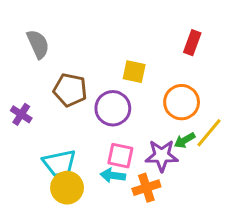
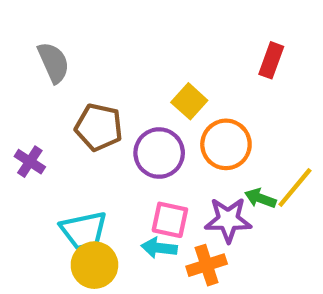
yellow square: (134, 72) -> (189, 101), turned 30
orange circle: (182, 102) -> (226, 144), moved
green arrow: (185, 140) -> (260, 198), turned 50

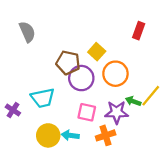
brown pentagon: (99, 127) -> (68, 63), moved
purple cross: (30, 162) -> (13, 110), moved
cyan trapezoid: (84, 231) -> (43, 98), moved
cyan arrow: (159, 248) -> (70, 135), moved

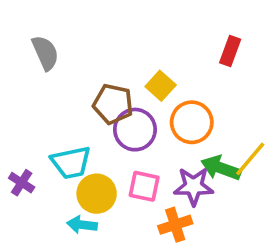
green arrow: (133, 101) -> (221, 168), size x1.5
yellow circle: (48, 135) -> (97, 194), moved
cyan arrow: (70, 135) -> (82, 225), moved

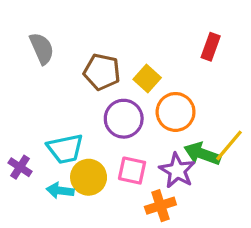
brown pentagon: (113, 104) -> (102, 72), moved
purple star: (194, 186) -> (177, 171), turned 30
cyan arrow: (82, 225) -> (60, 191), moved

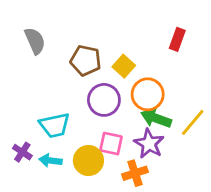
green arrow: (202, 154) -> (156, 118), moved
purple cross: (20, 167) -> (22, 152), moved
yellow circle: (89, 177) -> (88, 160), moved

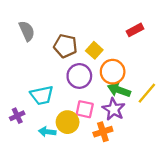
red rectangle: (177, 39) -> (135, 30), turned 42
purple cross: (22, 152) -> (17, 116), turned 32
cyan arrow: (50, 160) -> (47, 132), moved

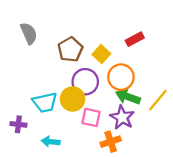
red rectangle: (135, 30) -> (135, 39), moved
brown pentagon: (65, 46) -> (70, 49), turned 30
purple cross: (17, 116) -> (18, 124), turned 32
yellow circle: (68, 122) -> (73, 99), moved

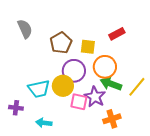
yellow square: (101, 54) -> (88, 47), turned -35
purple star: (122, 117) -> (95, 97), moved
orange cross: (111, 142) -> (112, 119), moved

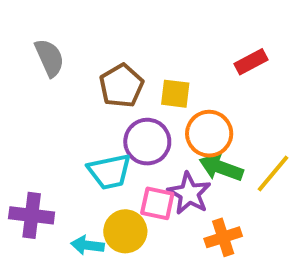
red rectangle: (117, 34) -> (251, 62), moved
yellow circle: (63, 86) -> (125, 231), moved
cyan trapezoid: (39, 89) -> (109, 171), moved
purple cross: (16, 108) -> (32, 215), size x1.5

